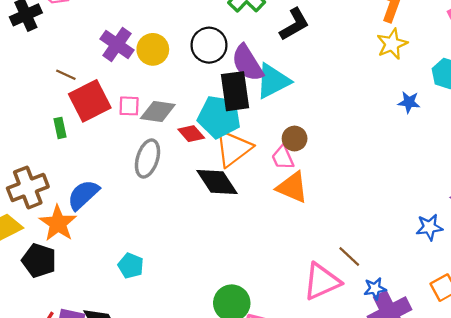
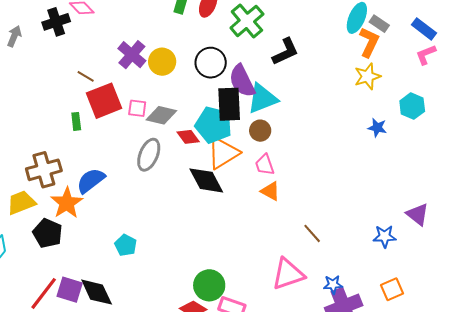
brown circle: (295, 139) -> (260, 131), moved
orange triangle: (292, 187) -> (270, 191), size x0.7
brown line: (349, 257) -> (312, 233), moved

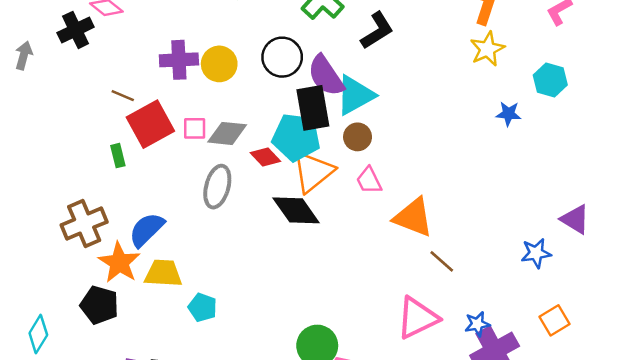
purple cross: (132, 55) -> (179, 60), turned -36
orange triangle: (270, 191) -> (413, 217), moved, size x1.6
yellow trapezoid: (21, 203) -> (163, 273), moved, turned 32

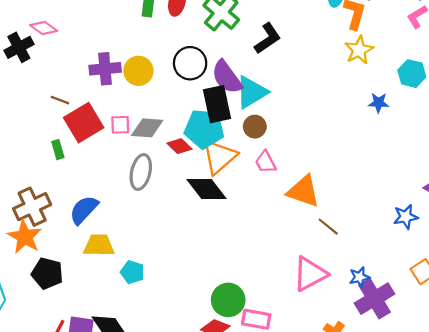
orange star: (119, 263) -> (25, 237), moved

